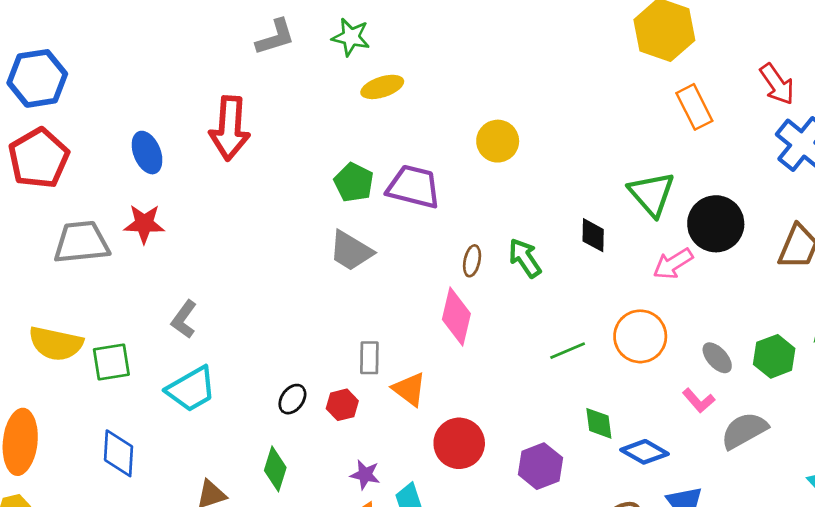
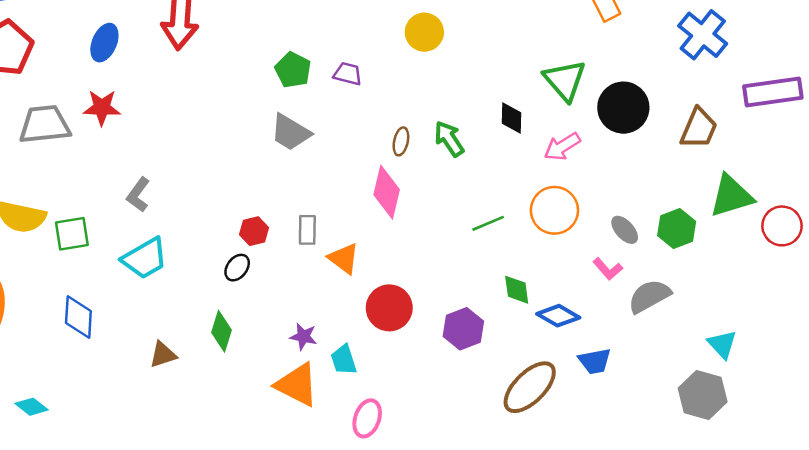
blue ellipse: (147, 153) -> (104, 43), turned 45
purple trapezoid: (414, 187) -> (348, 74), size x0.6
pink arrow: (673, 264) -> (562, 147), moved
red hexagon: (342, 405) -> (254, 231), moved

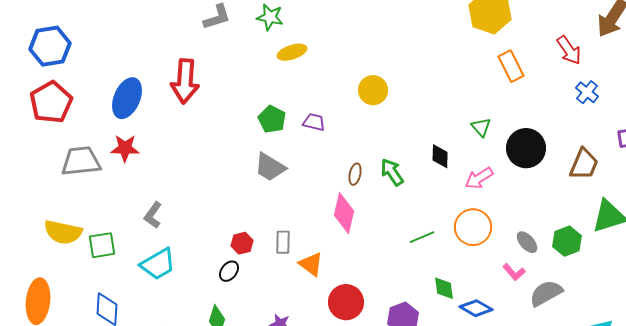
blue cross: (703, 35) -> (587, 92), size x0.6
blue ellipse: (104, 43) -> (127, 98), size x1.4
green triangle: (565, 80) -> (481, 127), size x0.6

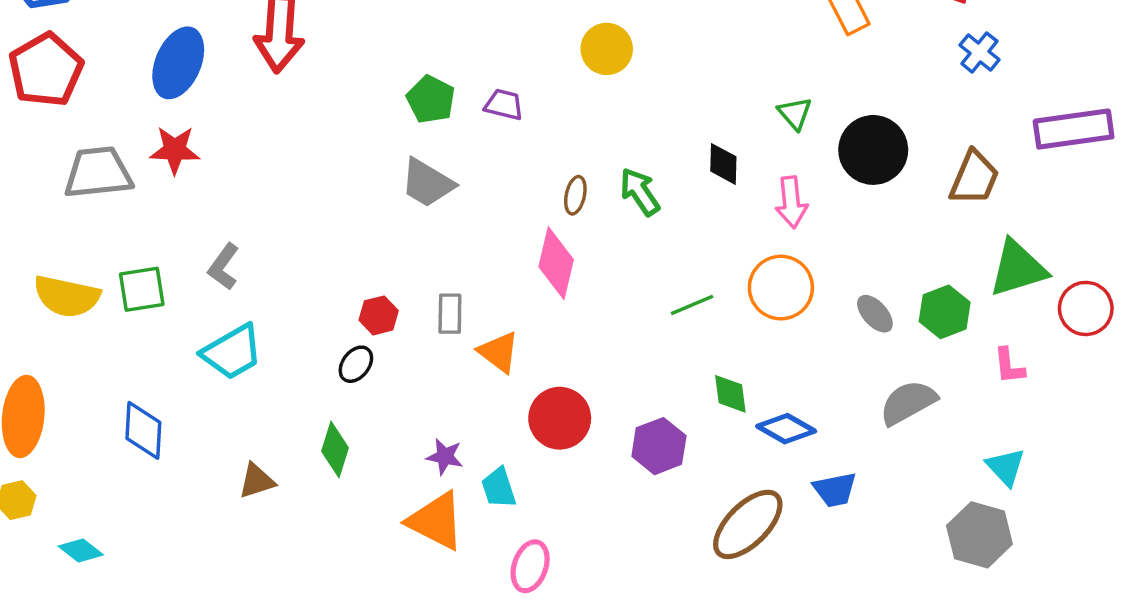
pink arrow: (479, 178) -> (791, 202), turned -64
green square: (102, 245) -> (142, 289), moved
pink L-shape: (514, 272) -> (1009, 366), moved, turned 35

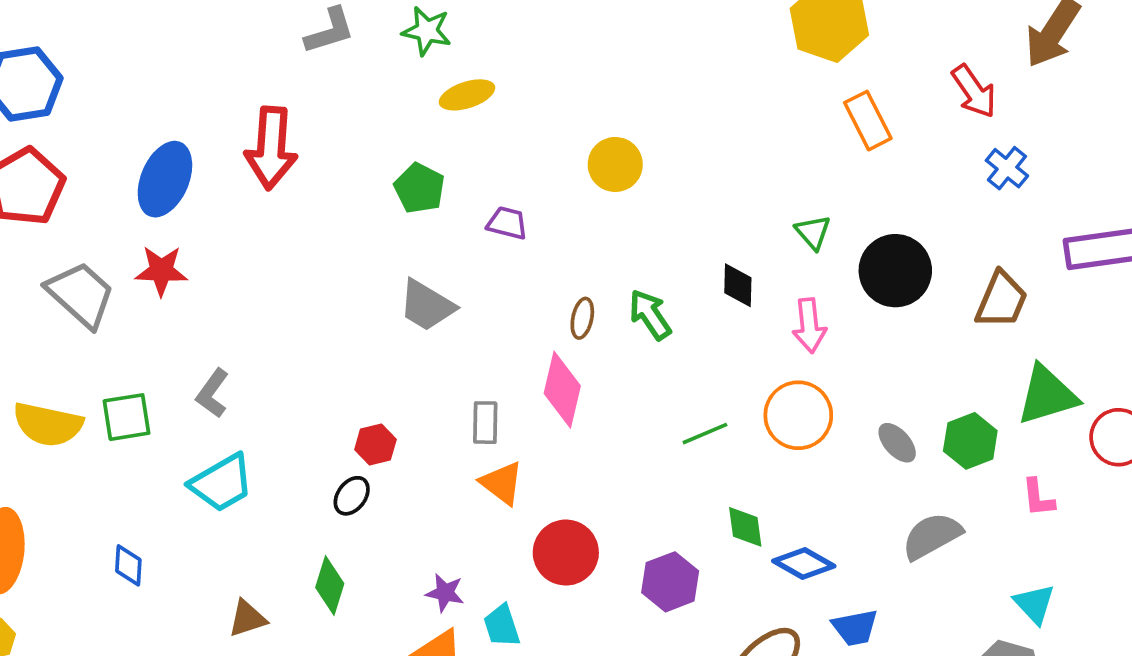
green pentagon: (431, 99) -> (419, 188), moved
gray trapezoid: (98, 173) -> (81, 294), turned 48
gray rectangle: (450, 314) -> (485, 423), moved
blue diamond: (143, 430) -> (128, 565), size x0.7

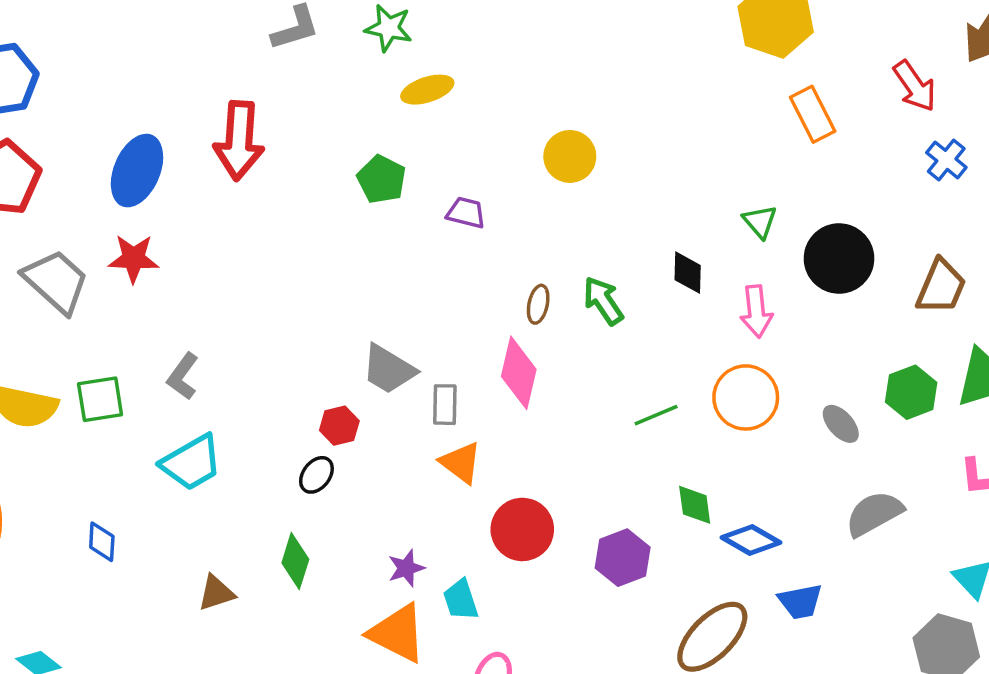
gray trapezoid: (427, 305) -> (389, 369), moved
green hexagon: (970, 441) -> (911, 392), moved
purple star: (445, 593) -> (406, 568), turned -30

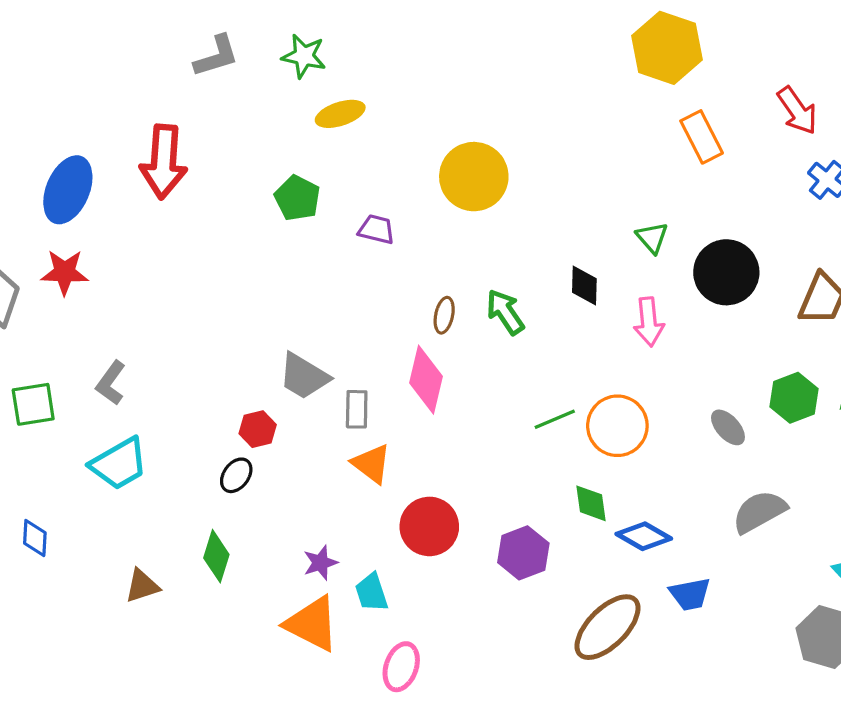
yellow circle: (570, 156) -> (474, 177), size x1.4
orange circle: (746, 397) -> (617, 426), moved

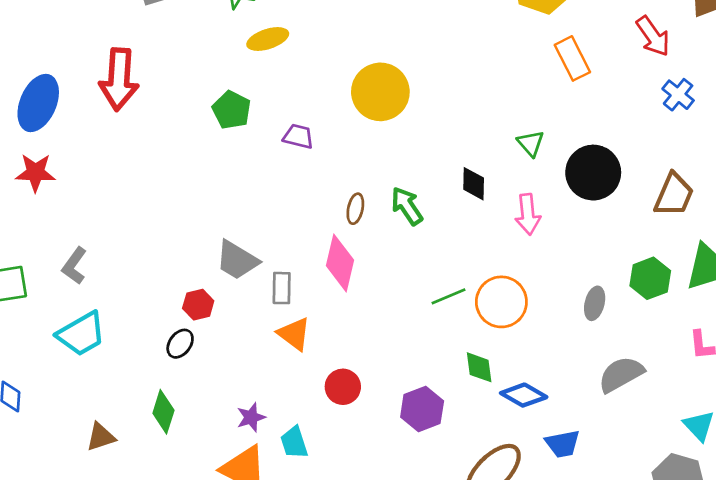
gray ellipse: (728, 427) -> (595, 303), turned 56
red circle: (429, 526) -> (343, 387), size x0.7

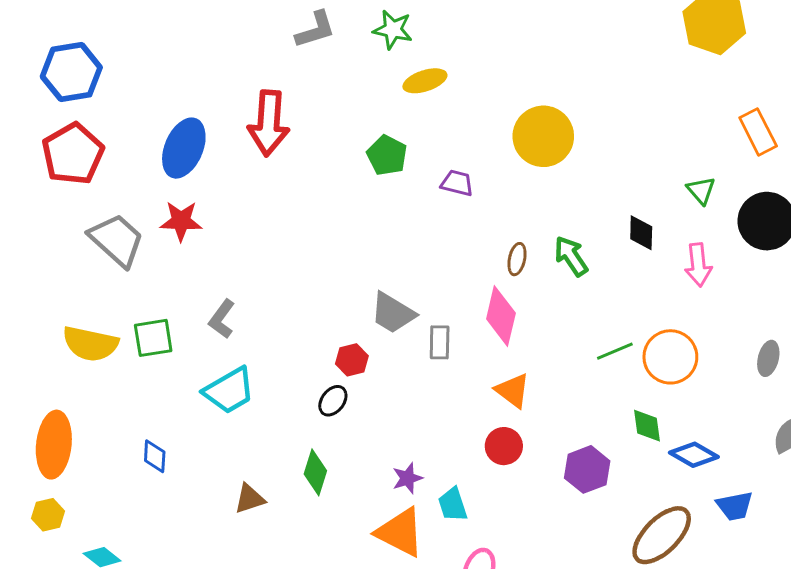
orange rectangle: (572, 58) -> (758, 132), moved
orange triangle: (294, 334) -> (513, 391), moved

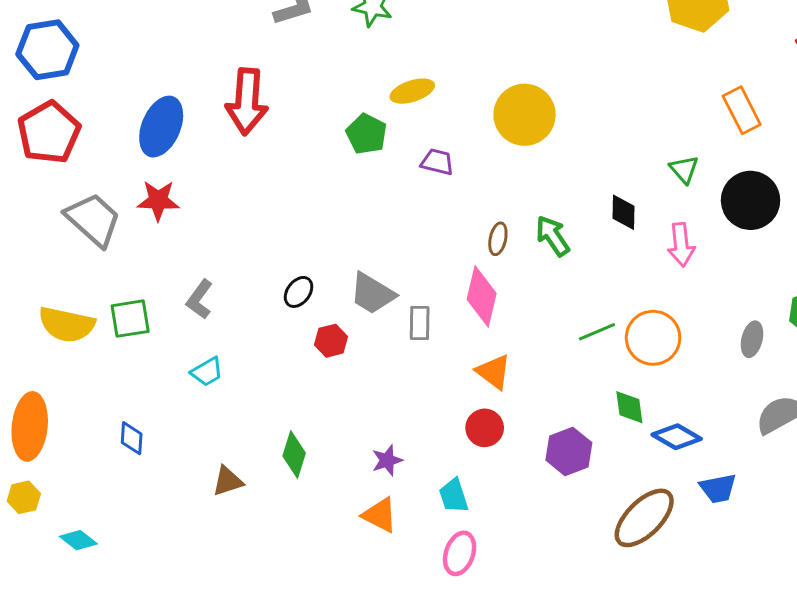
yellow ellipse: (425, 81) -> (412, 91), moved
cyan trapezoid: (229, 391) -> (207, 372), size x0.6
black ellipse: (333, 401) -> (299, 292), moved
cyan trapezoid: (453, 505) -> (454, 496), moved
orange triangle: (400, 532) -> (380, 515), size x0.7

